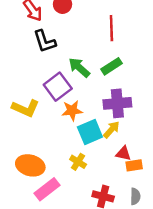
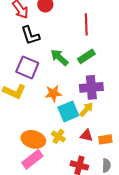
purple square: (58, 87) -> (27, 67), moved, turned -30
red triangle: (123, 153) -> (86, 135), moved
orange ellipse: (30, 165) -> (33, 139), moved

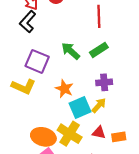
black L-shape: (30, 35) -> (28, 22), moved, turned 60
purple cross: (91, 87) -> (104, 82), size x0.7
orange star: (53, 93) -> (64, 89), turned 30
yellow cross: (58, 136) -> (70, 134), size x1.6

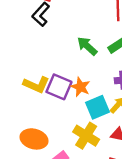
purple square: (37, 61) -> (59, 87), moved
orange ellipse: (43, 137) -> (34, 139), moved

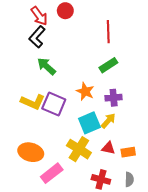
green arrow: (87, 46) -> (46, 66), moved
orange star: (80, 87) -> (85, 91), moved

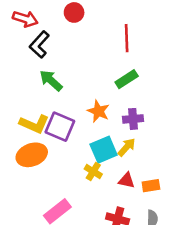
red arrow: (39, 16) -> (25, 19), moved, turned -36
yellow cross: (79, 149) -> (93, 172), moved, size x0.6
orange ellipse: (31, 152) -> (32, 155), moved, turned -35

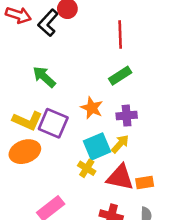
black L-shape: (39, 45) -> (48, 23), moved
red triangle: (127, 180) -> (120, 177), size x1.6

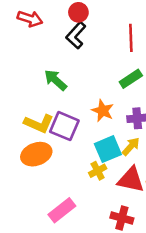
black L-shape: (48, 23) -> (76, 35), moved
yellow cross: (87, 168) -> (98, 171), turned 30

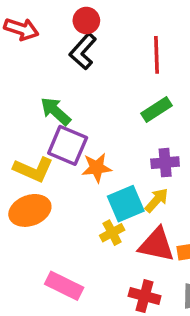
orange star: (103, 111) -> (97, 168), moved, turned -30
purple square: (64, 126) -> (68, 145), moved
pink rectangle: (62, 210) -> (64, 286), turned 64

